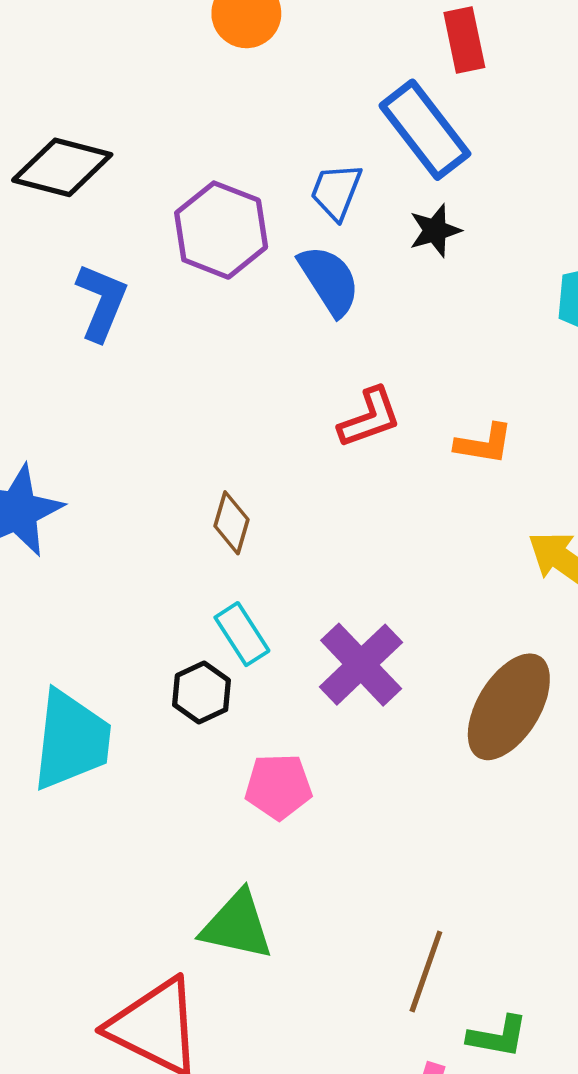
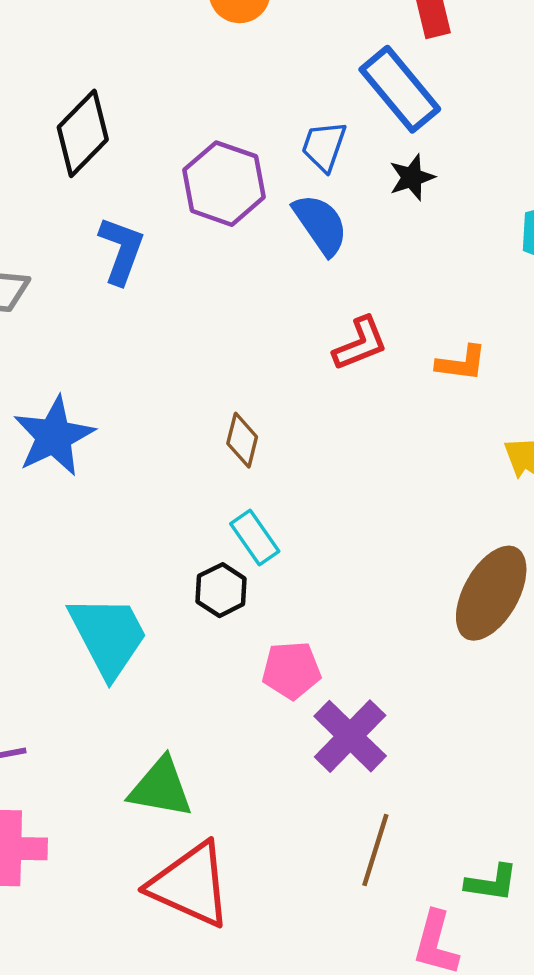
black diamond: (62, 167) -> (83, 133), turned -58
purple cross: (361, 665) -> (350, 736), moved
cyan trapezoid: (71, 740) -> (108, 636), turned -32
green triangle: (237, 925) -> (161, 788), moved
brown line: (426, 971) -> (375, 850), moved

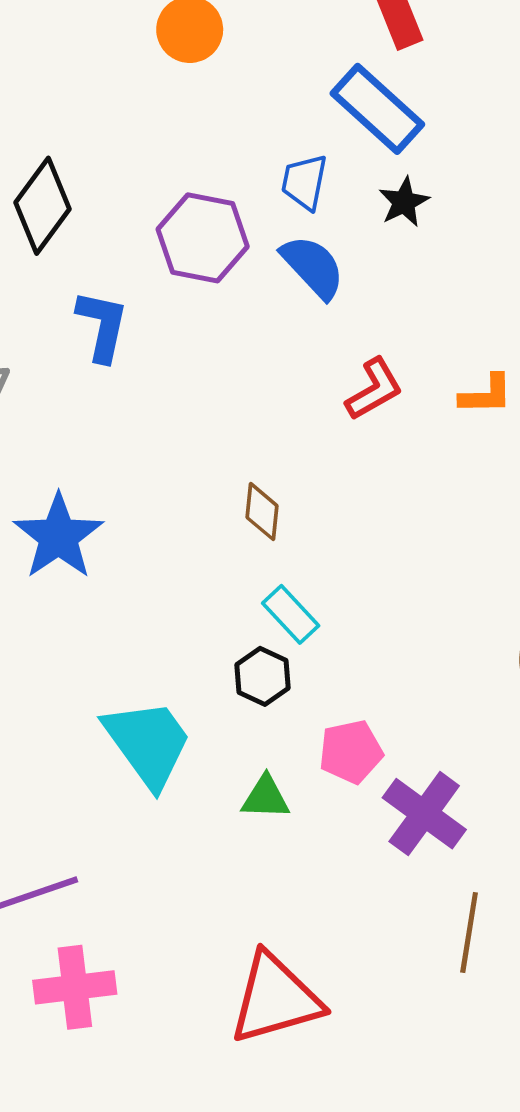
green triangle: (161, 788) -> (265, 797), moved, size x0.7
red triangle: (190, 885) -> (275, 999), turned -32

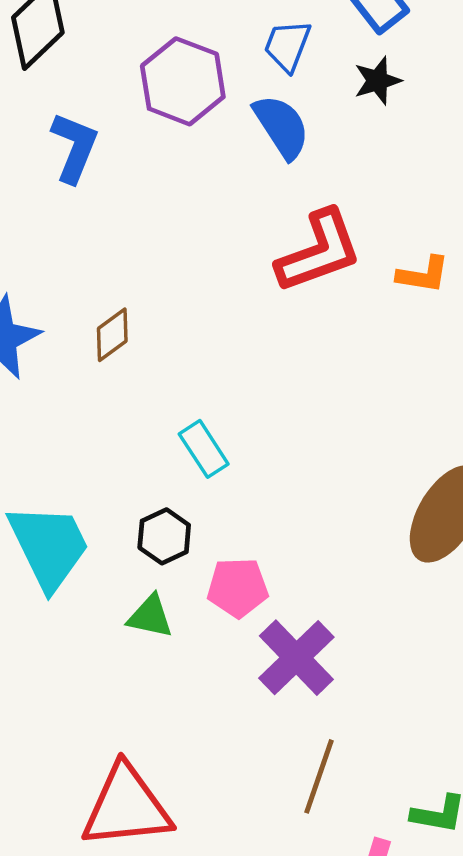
red L-shape: (374, 389) -> (319, 251), size x1.5
brown diamond: (262, 512) -> (112, 335), moved, turned 38
black hexagon: (262, 676) -> (164, 536), moved

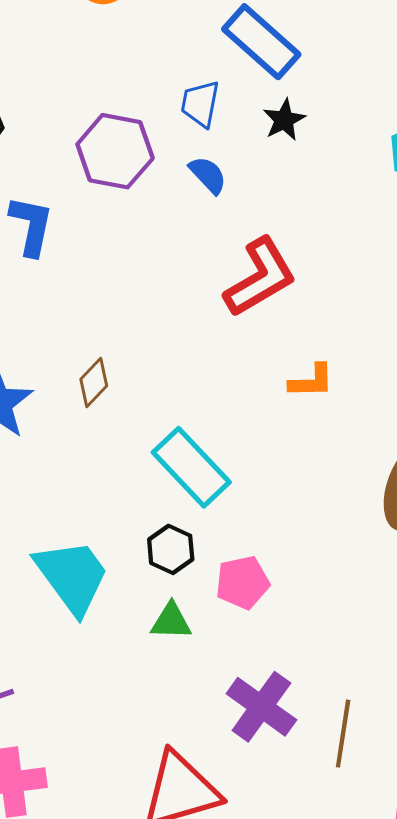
blue semicircle: (281, 127) -> (208, 175), size x0.7
orange L-shape: (423, 275) -> (311, 381), moved
cyan rectangle: (204, 449) -> (191, 467), size x1.6
purple cross: (296, 658) -> (261, 707), moved

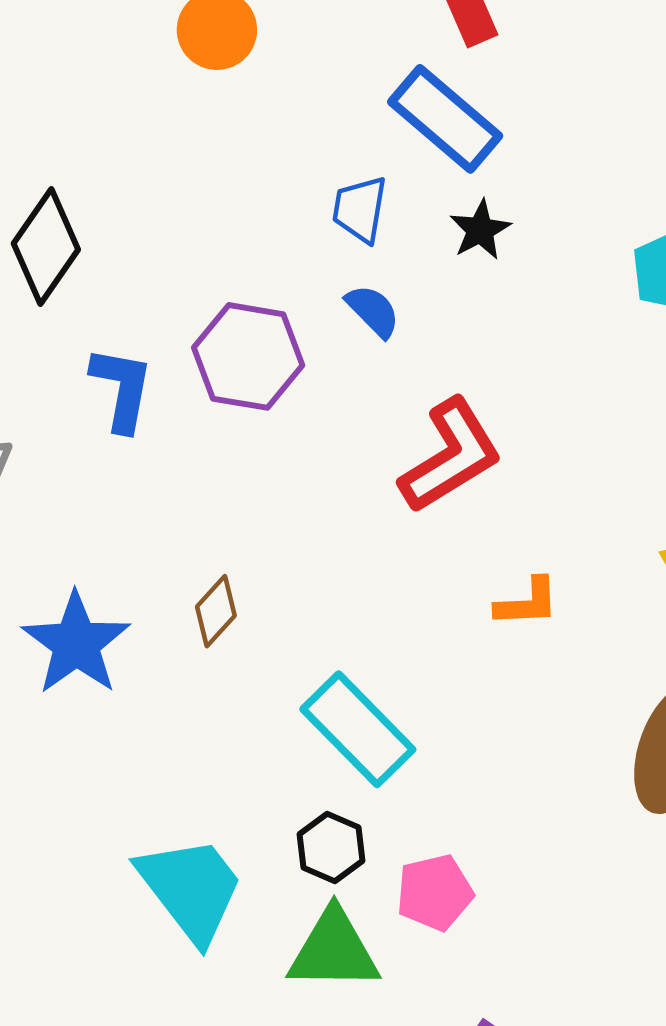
purple hexagon: (115, 151) -> (248, 356), moved
green triangle: (171, 621) -> (334, 950), size x1.6

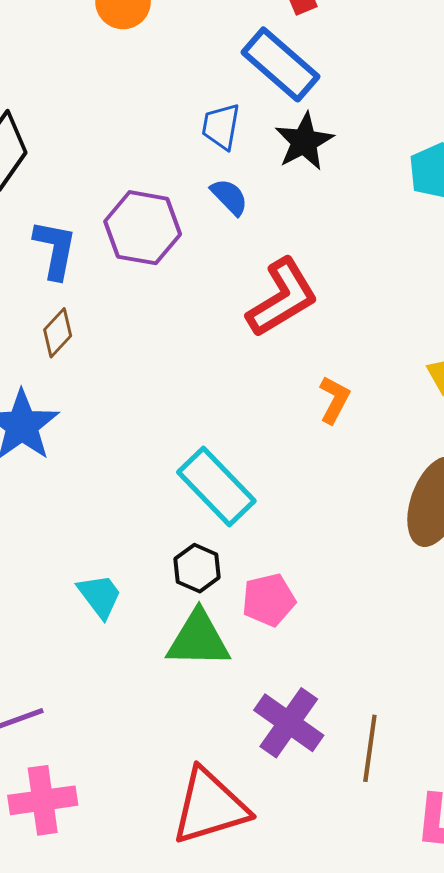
black star: (480, 230) -> (304, 142), size x1.4
orange L-shape: (527, 603) -> (334, 400), turned -60
brown diamond: (216, 611) -> (58, 333), moved
cyan trapezoid: (191, 889) -> (100, 596), size x0.6

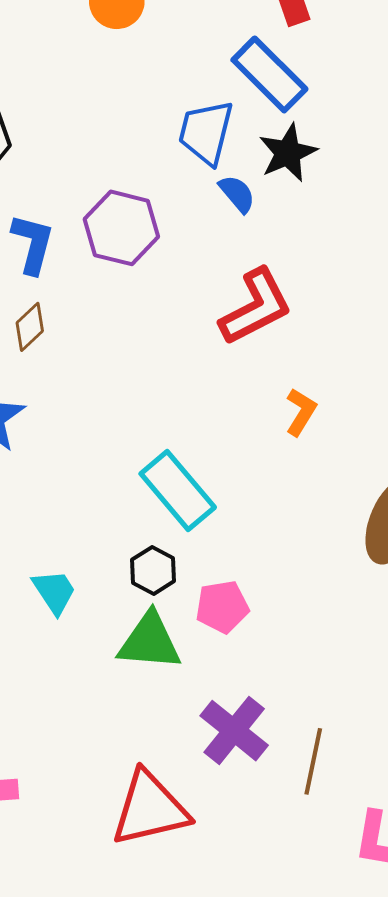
blue trapezoid: (221, 126) -> (206, 132), size x1.4
blue semicircle: (229, 197) -> (237, 194), moved

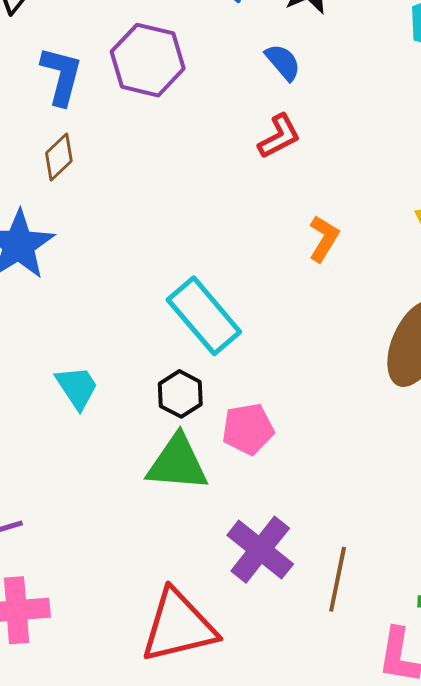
blue semicircle: (237, 194) -> (283, 62), moved
red L-shape: (256, 307) -> (279, 136), size x0.6
cyan trapezoid: (54, 592) -> (77, 387), moved

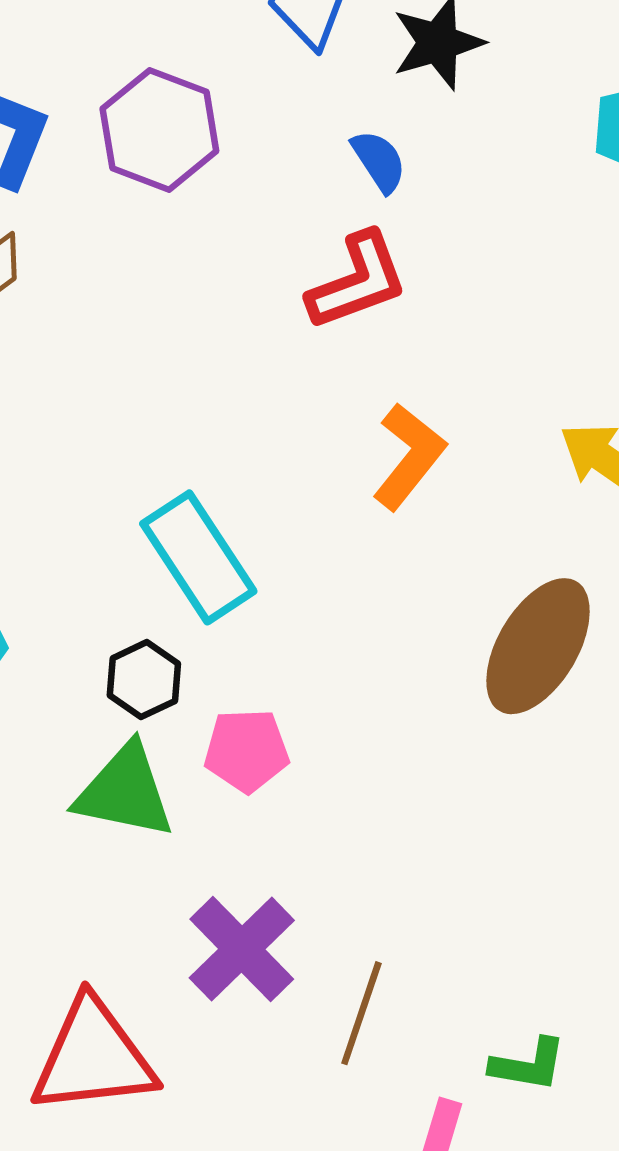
red L-shape: (279, 136) -> (358, 281), size x1.4
orange L-shape: (324, 239) -> (409, 456), size x1.4

